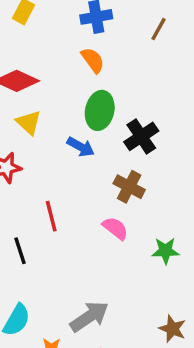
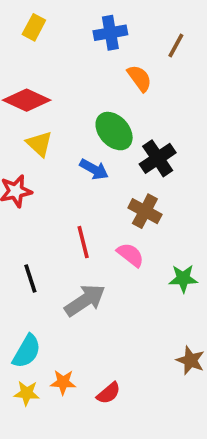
orange semicircle: (93, 60) -> (139, 78), moved
green ellipse: (100, 110) -> (114, 131), turned -54
red line: (51, 216) -> (83, 242), moved
gray arrow: (89, 317) -> (85, 300), moved

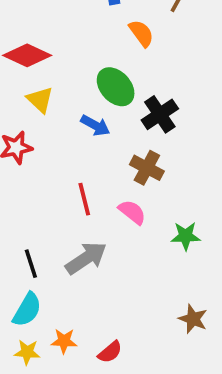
black line: (30, 278) -> (31, 264), moved

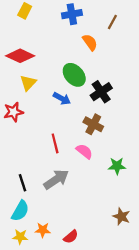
yellow triangle: (40, 100) -> (28, 83), turned 30

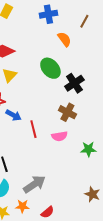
blue arrow: (62, 98) -> (13, 115), moved
pink semicircle: (84, 151) -> (59, 136), turned 133
gray arrow: (56, 179) -> (34, 184), moved

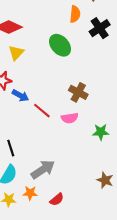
orange semicircle: (64, 39) -> (75, 14), turned 42
black cross: (74, 83) -> (100, 28), moved
red line: (33, 129) -> (42, 111), turned -36

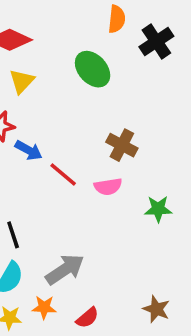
brown star: (105, 180) -> (156, 309), moved

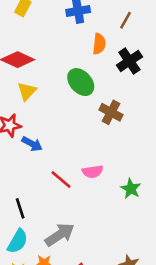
brown cross: (122, 145) -> (111, 112), moved
red line: (63, 174) -> (61, 179), moved
green star: (158, 209) -> (131, 189), turned 30

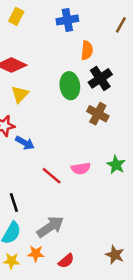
brown line: (125, 20) -> (121, 25), moved
black cross: (129, 61) -> (100, 78), moved
green ellipse: (81, 82) -> (70, 86), turned 35
green star: (131, 189) -> (116, 165), moved

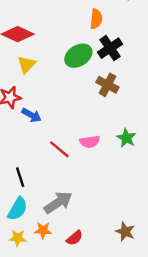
green ellipse: (70, 86) -> (78, 56), turned 65

